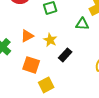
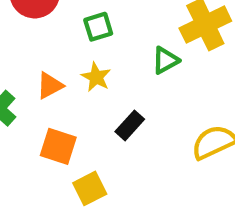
green triangle: (82, 24) -> (165, 60), turned -32
yellow star: (50, 40) -> (96, 77), moved

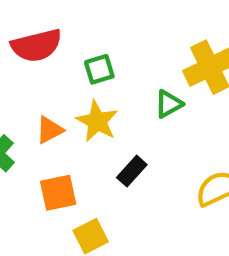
yellow star: (96, 77) -> (97, 121), size x1.4
orange square: (58, 146) -> (58, 193), turned -30

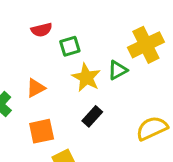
red semicircle: (36, 45) -> (42, 30), moved, size x0.6
yellow star: (97, 121) -> (86, 78), moved

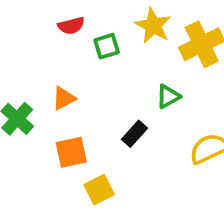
green triangle: (118, 70) -> (168, 96), moved
yellow star: (86, 78) -> (153, 26), moved

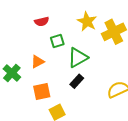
green square: (107, 46) -> (57, 41), moved
green triangle: (168, 96) -> (78, 58), moved, size x1.5

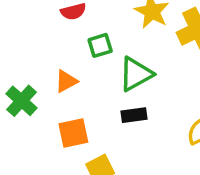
black rectangle: (77, 81) -> (134, 115), turned 40

